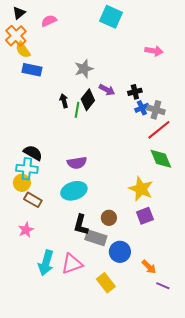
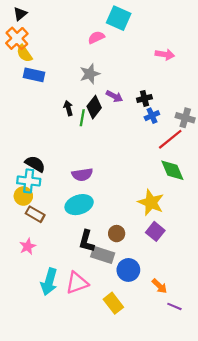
pink semicircle: (49, 21) -> (96, 37), moved
gray cross: (156, 110) -> (185, 118), moved
purple square: (145, 216) -> (155, 231), turned -30

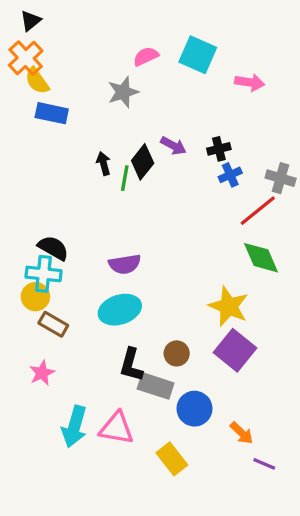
cyan square: (119, 18) -> (198, 55), moved
gray star: (90, 74) -> (123, 92), moved
purple square: (155, 231) -> (235, 350), size x1.4
pink triangle: (77, 283) -> (117, 428), turned 30

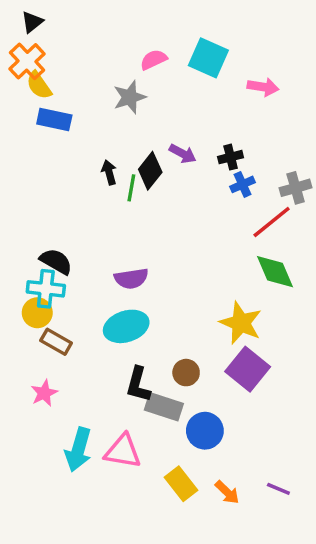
gray cross: (281, 178) -> (296, 188), turned -32
orange arrow: (242, 433) -> (227, 492), moved

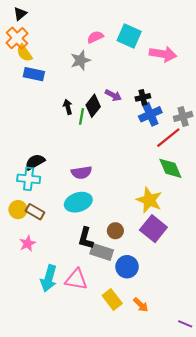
pink arrow: (263, 87) -> (163, 54), size x1.4
blue cross: (243, 184) -> (150, 114), size x1.5
black semicircle: (56, 261) -> (35, 162), turned -60
yellow circle: (37, 313) -> (18, 210), moved
purple line: (278, 489) -> (185, 324), moved

